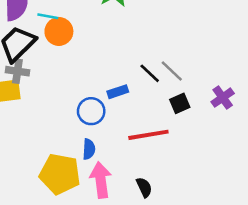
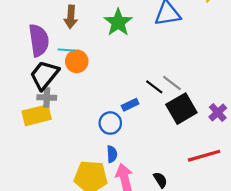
purple cross: (223, 98) -> (218, 112), moved
black square: (180, 103) -> (181, 109), size x1.8
red line: (148, 135) -> (204, 156), moved

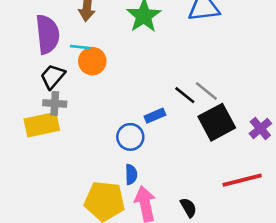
black trapezoid: (44, 75) -> (53, 76), size x0.7

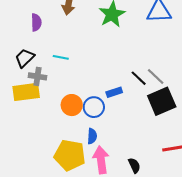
purple semicircle: (47, 34) -> (36, 22), size x0.6
cyan line: (80, 47) -> (61, 57), moved
orange circle: (92, 61) -> (72, 105), moved
black trapezoid: (53, 76) -> (25, 58), moved

